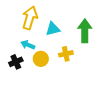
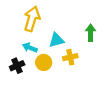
cyan triangle: (53, 29) -> (56, 40), moved
green arrow: (85, 31) -> (91, 33), size x0.7

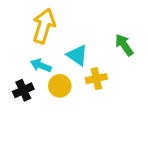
green arrow: (91, 33) -> (124, 45), turned -35
cyan triangle: (56, 40) -> (77, 55), turned 49

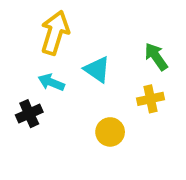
yellow cross: (96, 79) -> (151, 99), moved
yellow circle: (60, 86) -> (110, 132), moved

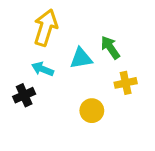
green arrow: (156, 57) -> (110, 48), moved
cyan triangle: (97, 69) -> (81, 58), turned -45

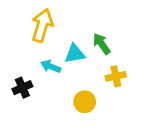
cyan arrow: (43, 69) -> (51, 66), moved

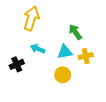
cyan triangle: (75, 54) -> (65, 52), moved

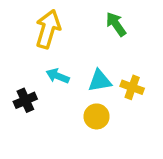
green arrow: (75, 32) -> (116, 24), moved
yellow cross: (86, 56) -> (132, 87), turned 32

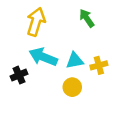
cyan arrow: (58, 76) -> (43, 57), size x1.6
yellow cross: (132, 87) -> (99, 65), turned -35

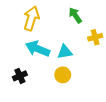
yellow cross: (99, 65) -> (95, 37), moved
black cross: (19, 75) -> (20, 76), moved

